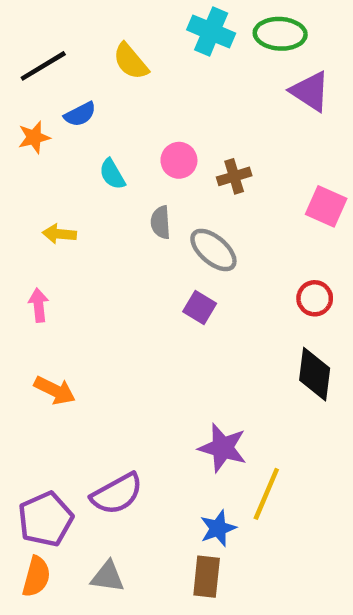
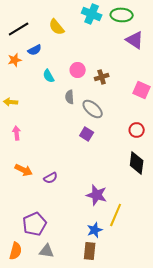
yellow arrow: (59, 234) -> (11, 102), moved
purple semicircle: (117, 494) -> (51, 178), moved, size x0.6
purple pentagon: (46, 519) -> (35, 224), moved

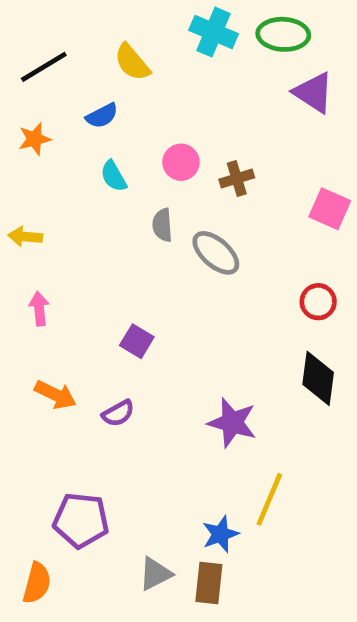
blue semicircle: (35, 50) -> (102, 116), moved
purple square: (87, 134) -> (137, 341), moved
purple star: (97, 195) -> (232, 423), moved
purple pentagon: (35, 224) -> (81, 520), turned 30
gray triangle: (47, 251) -> (155, 574), moved, turned -35

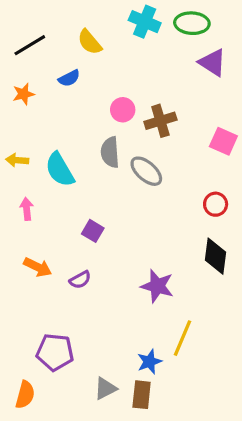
cyan semicircle: (114, 176) -> (60, 170), moved, size x1.6
brown cross: (237, 178) -> (160, 121), size x1.4
gray semicircle: (162, 225) -> (110, 152), size x1.4

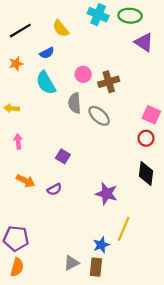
pink square: (223, 141) -> (151, 115), moved
cyan semicircle: (60, 170) -> (46, 83), moved
purple pentagon: (55, 352) -> (16, 238), moved

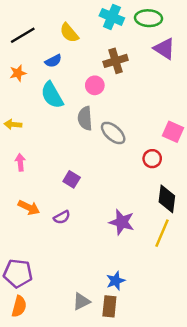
brown cross: (109, 82) -> (116, 61), moved
red circle: (146, 138) -> (152, 159), moved
yellow line: (124, 229) -> (162, 233), moved

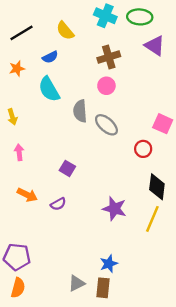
pink circle: (95, 85) -> (106, 86), moved
yellow arrow: (13, 124) -> (12, 117), turned -112

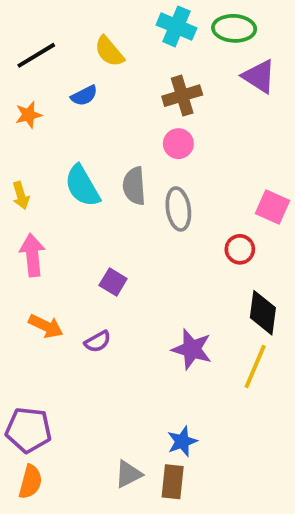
cyan semicircle: (49, 89) -> (82, 186), moved
gray ellipse: (106, 125) -> (178, 209), turned 40
pink arrow: (19, 152) -> (32, 255), size x1.5

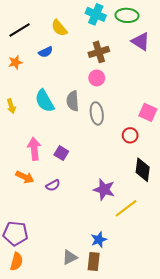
pink arrow: (32, 255) -> (34, 149), moved
yellow line: (255, 367) -> (126, 208), moved, turned 30

